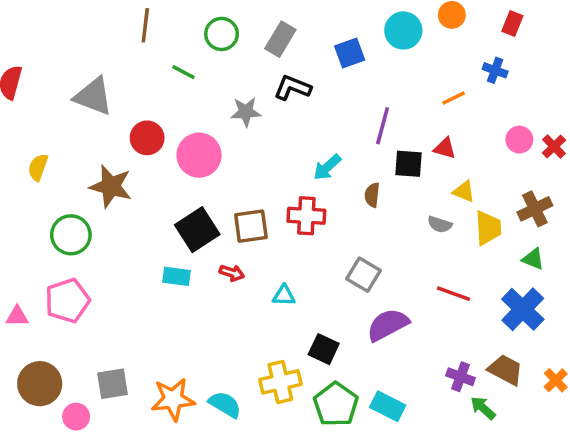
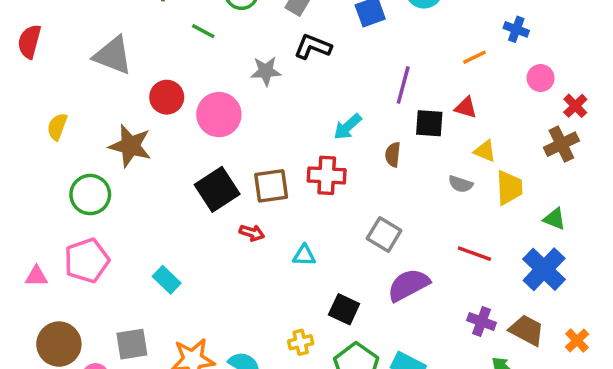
pink circle: (519, 140) -> (541, 78), moved
brown cross: (535, 209) -> (561, 144), moved
cyan rectangle: (177, 276) -> (167, 280), moved, turned 36
purple cross: (460, 377) -> (481, 321), moved
yellow cross: (280, 382) -> (301, 342), size x0.6

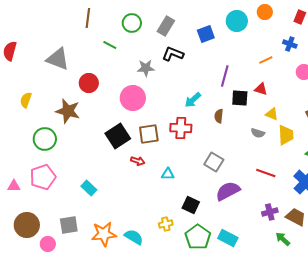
pink circle: (219, 115) -> (133, 98), moved
purple cross: (481, 321) -> (270, 212), turned -35

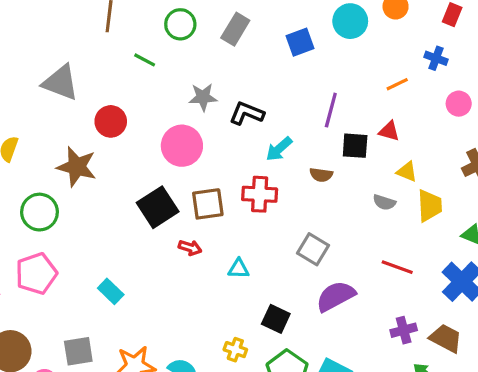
black L-shape: (173, 54) -> (247, 113), moved
brown semicircle: (219, 116) -> (321, 175), turned -88
yellow cross: (166, 224) -> (235, 350), turned 32

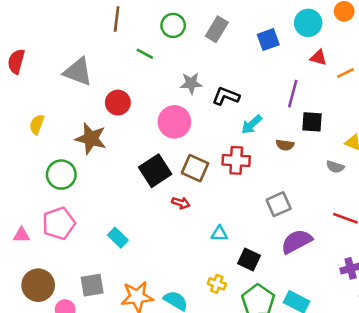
red triangle: (389, 131) -> (318, 58), moved
brown square: (208, 204) -> (195, 168), turned 32
gray square: (313, 249) -> (279, 204), turned 35
cyan triangle: (239, 269) -> (219, 234), moved

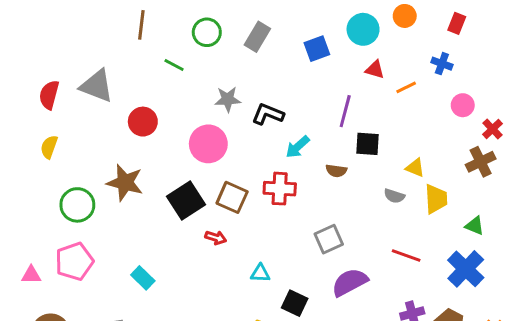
red semicircle: (16, 61) -> (49, 95), moved
brown star: (91, 139) -> (125, 183), moved

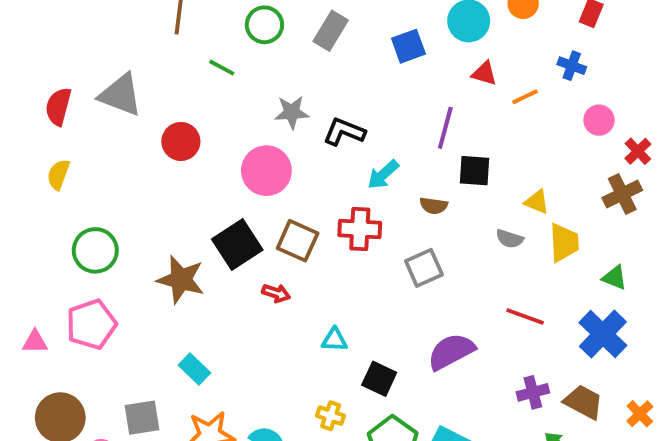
brown star: (125, 183) -> (181, 280), moved
gray square: (329, 239) -> (424, 268), moved
cyan rectangle: (143, 278) -> (194, 369), moved

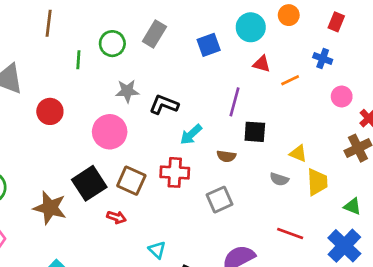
green circle: (264, 25) -> (112, 44), moved
green line: (222, 68) -> (78, 60), turned 66
cyan triangle: (334, 340) -> (157, 250), turned 42

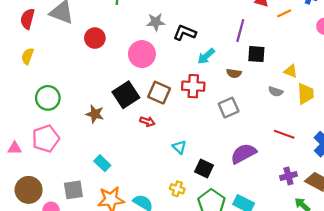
brown star: (50, 208) -> (95, 114), size x0.7

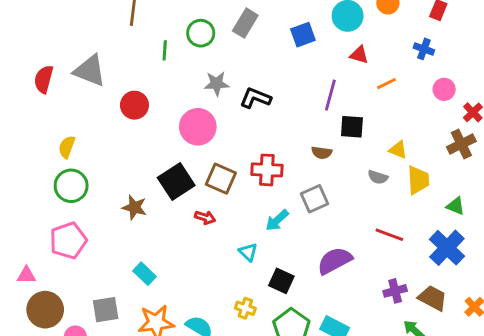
orange line: (284, 13) -> (386, 84), moved
yellow semicircle: (27, 56) -> (67, 147), moved
cyan arrow: (206, 56) -> (277, 220), moved
pink triangle: (15, 148) -> (26, 275), moved

